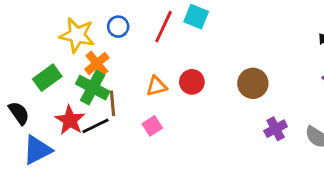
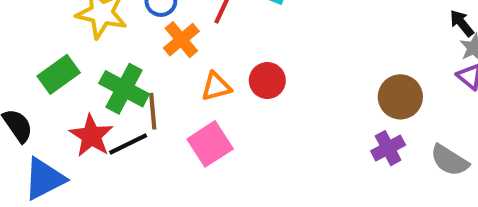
orange cross: (97, 63) -> (181, 40), moved
brown circle: (253, 83) -> (400, 97), moved
pink square: (152, 126) -> (210, 144), size x1.5

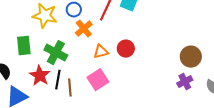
green rectangle: (59, 74) -> (24, 46), turned -60
brown line: (153, 111) -> (70, 88), moved
black line: (128, 144) -> (58, 80), turned -54

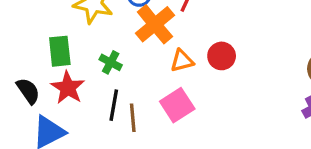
orange cross: (84, 29) -> (155, 24), size x1.4
green cross: (56, 53) -> (111, 62), size x0.6
red star: (40, 76) -> (68, 88), moved

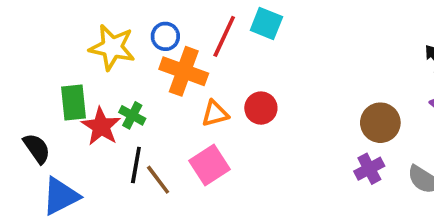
orange cross: (155, 24) -> (184, 71), turned -30
red star: (68, 88) -> (101, 126), moved
brown line: (133, 118) -> (158, 180), turned -32

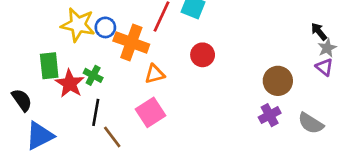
blue circle: (165, 36) -> (105, 27), moved
red circle: (261, 108) -> (203, 55), moved
brown line: (158, 180) -> (112, 137), moved

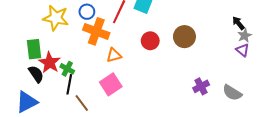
blue circle: (105, 27) -> (87, 12), moved
green cross: (93, 75) -> (67, 69), moved
brown circle: (278, 81) -> (184, 37), moved
black semicircle: (22, 100) -> (36, 74), moved

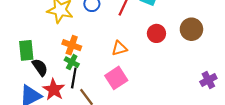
orange cross: (96, 31) -> (72, 45), moved, size x0.7
green rectangle: (34, 49) -> (26, 50), moved
red star: (50, 63) -> (54, 90), moved

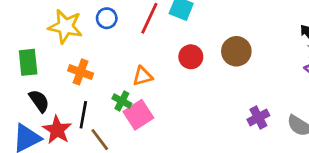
green rectangle: (26, 50) -> (28, 62), moved
green cross: (72, 62) -> (122, 101), moved

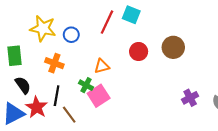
blue circle: (107, 18) -> (71, 35), moved

